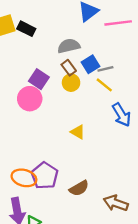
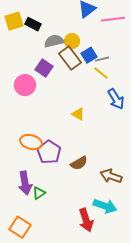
gray semicircle: (69, 46) -> (54, 41), moved
brown rectangle: (69, 68) -> (70, 58), size x1.6
yellow circle: (71, 83) -> (72, 41), moved
pink circle: (30, 99) -> (25, 85), moved
orange ellipse: (24, 178) -> (31, 142), moved

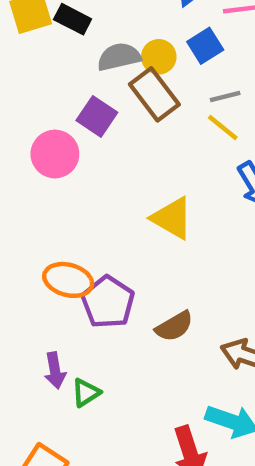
blue square: (89, 55) -> (205, 46), moved
yellow triangle: (78, 114) -> (172, 218), size x1.5
purple arrow: (25, 183) -> (55, 371), size x0.7

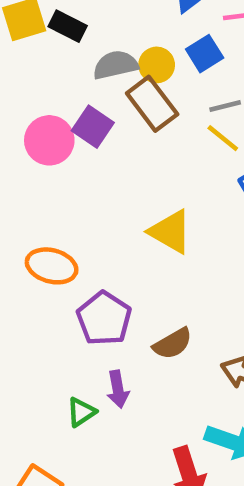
pink circle: (55, 154) -> (49, 140), moved
orange ellipse: (68, 280) -> (52, 266), moved
purple arrow: (55, 371) -> (118, 389), moved

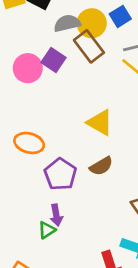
yellow circle: (157, 65) -> (92, 23), size x1.4
brown semicircle: (173, 344) -> (101, 166), moved
purple arrow: (118, 389) -> (56, 215), moved

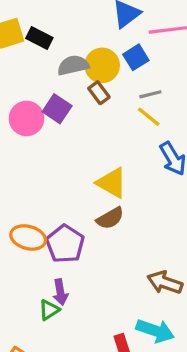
brown rectangle: (89, 46) -> (99, 93), size x0.6
orange ellipse: (29, 143) -> (28, 237), moved
brown semicircle: (101, 166) -> (110, 218), moved

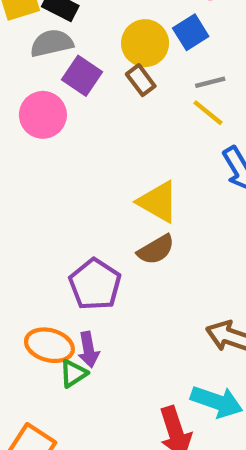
gray semicircle: (73, 65) -> (52, 43), moved
purple square: (57, 109) -> (82, 76), moved
orange ellipse: (28, 237) -> (49, 345), moved

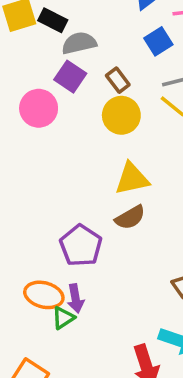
gray semicircle: (52, 43) -> (79, 43), moved
yellow circle: (145, 43) -> (121, 115), moved
yellow triangle: (158, 202) -> (132, 179), turned -42

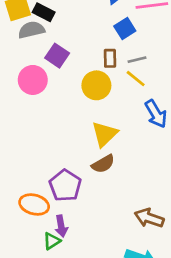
gray semicircle: (79, 43) -> (31, 30), moved
brown rectangle: (118, 80) -> (110, 58), moved, turned 36
yellow triangle: (132, 179) -> (105, 134), turned -32
orange ellipse: (44, 295) -> (34, 204), moved

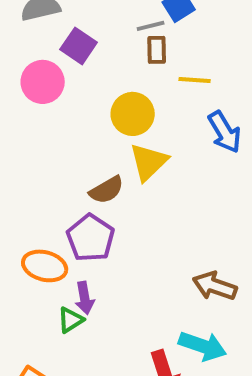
gray line: (137, 60) -> (151, 26), moved
yellow line: (136, 79) -> (195, 80), turned -35
yellow circle: (96, 85) -> (133, 114), moved
brown semicircle: (103, 164) -> (107, 190), moved

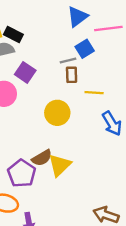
yellow triangle: (149, 162) -> (60, 165), moved
purple pentagon: (91, 238) -> (22, 173), moved

